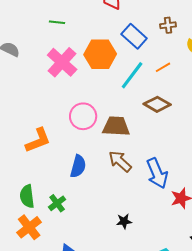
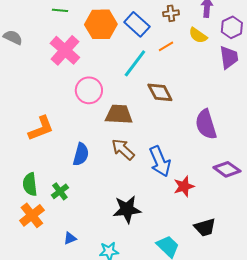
orange hexagon: (100, 54) -> (101, 24), moved
orange line: (163, 67) -> (166, 46), moved
brown diamond: (157, 104) -> (160, 92), turned 32
pink circle: (83, 116) -> (89, 90), moved
black star: (124, 221) -> (127, 209), size x1.8

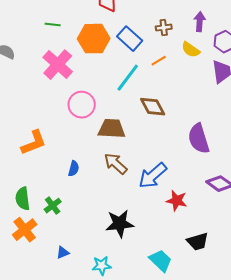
blue semicircle: (81, 154) -> (74, 169), size x0.7
blue arrow: (160, 161) -> (153, 176), turned 72
red star: (184, 186) -> (177, 201), turned 30

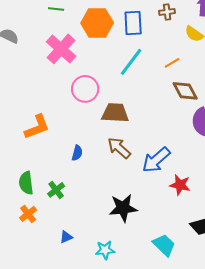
blue rectangle: (130, 39) -> (133, 23), turned 45
orange line: (159, 61) -> (172, 63), moved
brown diamond: (153, 107) -> (185, 91), moved
orange cross: (25, 230) -> (28, 214), size x0.7

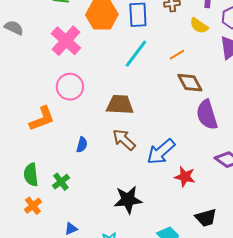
pink circle: (85, 89) -> (70, 87), moved

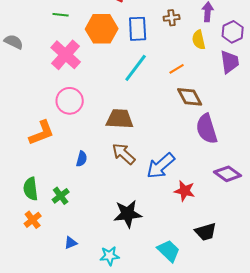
yellow semicircle: (199, 26) -> (199, 40), turned 42

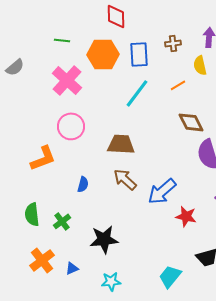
gray semicircle: (14, 42) -> (15, 67), turned 114
orange line: (177, 69) -> (178, 85), moved
black star: (128, 214) -> (104, 239), moved
orange cross: (33, 220) -> (42, 260), moved, size x1.4
cyan trapezoid: (169, 251) -> (170, 276), turned -95

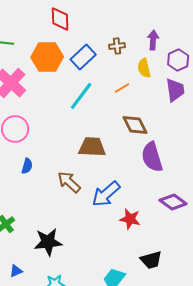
blue rectangle: (139, 54) -> (83, 57), turned 50
brown trapezoid: (121, 144) -> (92, 147), moved
blue semicircle: (83, 184) -> (27, 166), moved

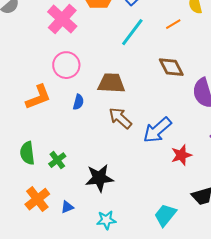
brown diamond: (135, 125) -> (171, 67), moved
brown trapezoid: (92, 147) -> (111, 83), moved
red star: (130, 219) -> (181, 155), turned -30

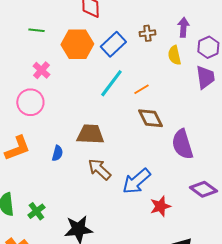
pink cross: (62, 19) -> (41, 70), size x0.6
orange line: (173, 24) -> (141, 89), moved
pink circle: (66, 65) -> (30, 102), moved

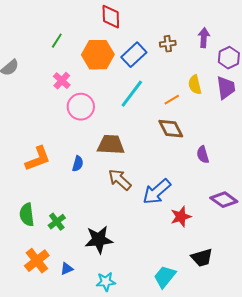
green line: (36, 30) -> (57, 41), turned -63
yellow semicircle: (174, 55) -> (195, 85), moved
orange line: (141, 89) -> (172, 100), moved
pink circle: (30, 102) -> (81, 107), moved
purple semicircle: (182, 144) -> (203, 155), size x0.6

